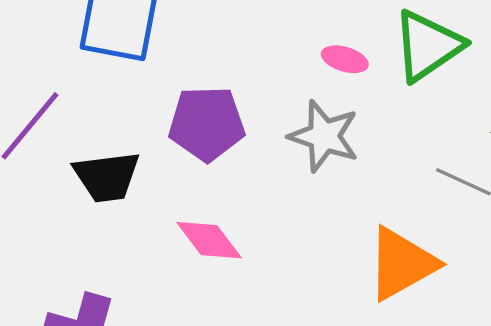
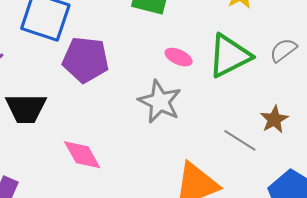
purple pentagon: (207, 124) -> (86, 60), moved

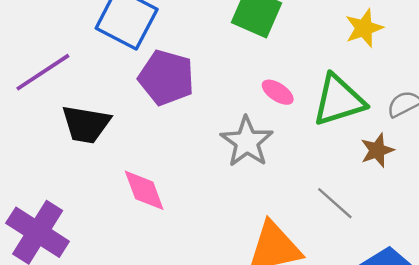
brown star: (274, 119) -> (377, 150), moved

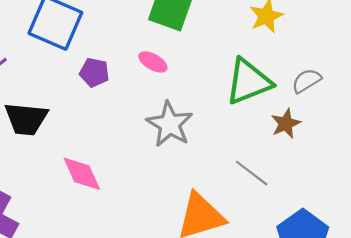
purple pentagon: (166, 78) -> (94, 72), size x0.6
pink ellipse: (278, 92) -> (153, 62), moved

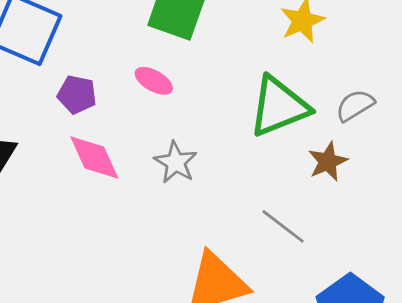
gray star: (170, 124) -> (176, 162), size x0.7
pink diamond: (82, 174) -> (94, 158), moved

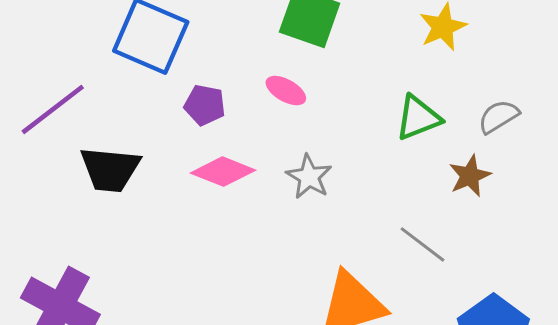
green triangle: (279, 107) -> (418, 118), size x0.7
pink diamond: (94, 158) -> (223, 172), turned -44

